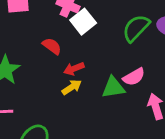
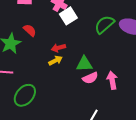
red semicircle: (52, 46) -> (30, 30), moved
pink semicircle: (134, 77) -> (90, 78), moved

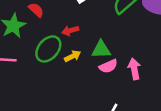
yellow arrow: (55, 61) -> (73, 56), moved
green ellipse: (25, 95) -> (48, 49), moved

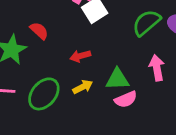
green ellipse: (48, 49) -> (44, 94), moved
pink arrow: (134, 69) -> (157, 68), moved

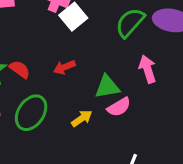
red semicircle: (39, 31) -> (20, 69), moved
yellow arrow: (83, 87) -> (82, 118), moved

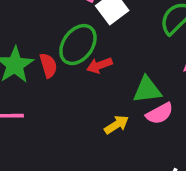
red semicircle: (20, 69) -> (48, 65), turned 35
green ellipse: (31, 113) -> (78, 45), moved

